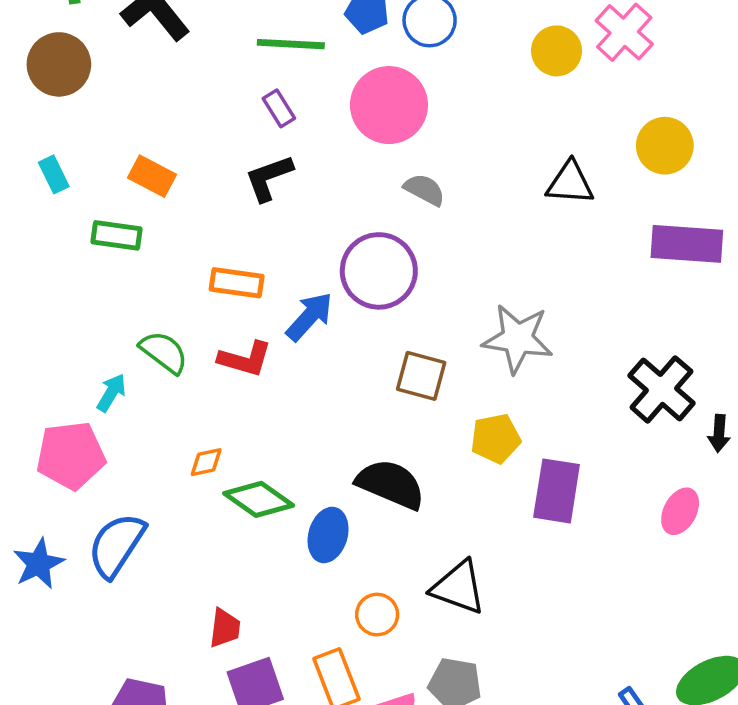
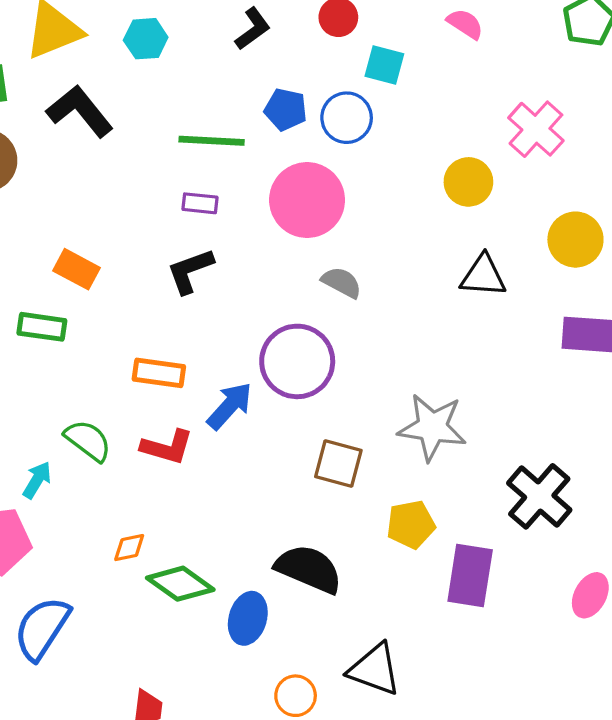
yellow circle: (557, 51) -> (468, 182), moved
purple rectangle: (279, 108) -> (200, 203), turned -52
black cross: (661, 389) -> (539, 496), moved

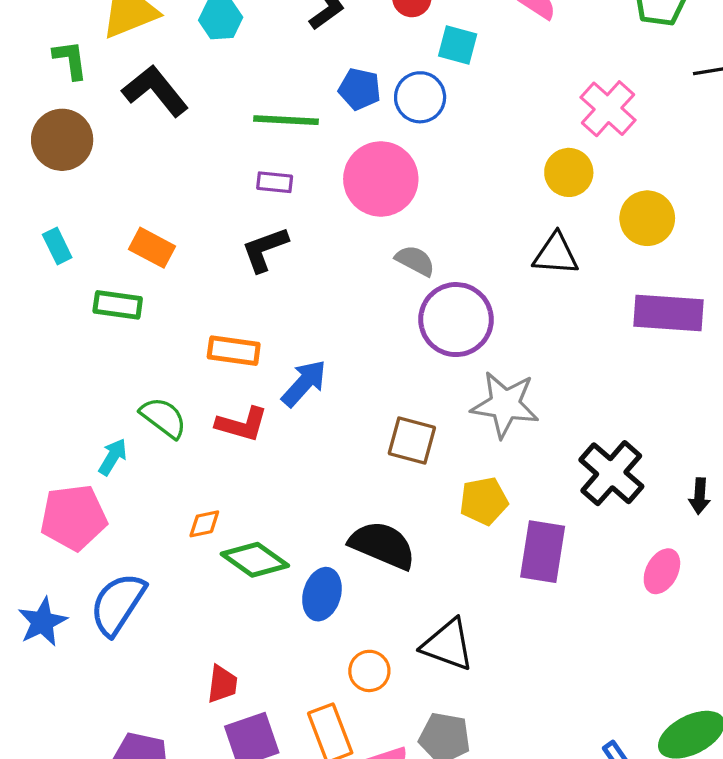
yellow circle: (468, 182) -> (569, 172), moved
purple circle: (297, 361) -> (456, 320), moved

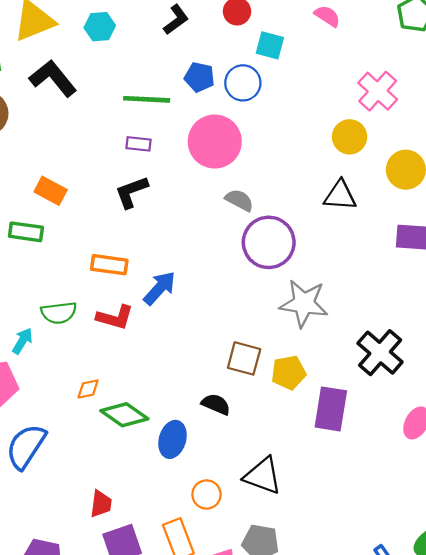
green semicircle: (163, 418) -> (59, 313), turned 136
brown square: (412, 440) -> (244, 358), moved
black semicircle: (382, 545) -> (216, 404), size x0.6

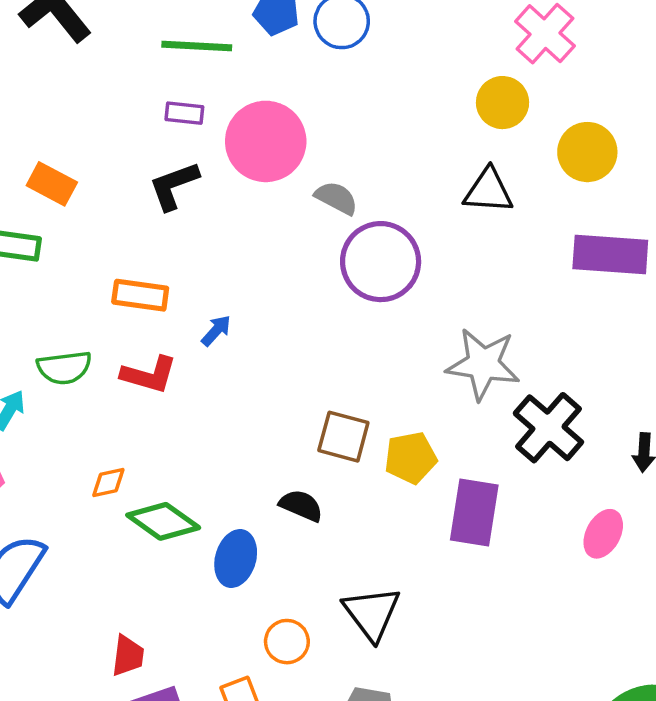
pink circle: (215, 142) -> (266, 141), moved
blue arrow: (160, 288) -> (216, 331), size x0.6
gray star: (304, 303) -> (483, 364), moved
black triangle: (263, 476) -> (372, 613), turned 33

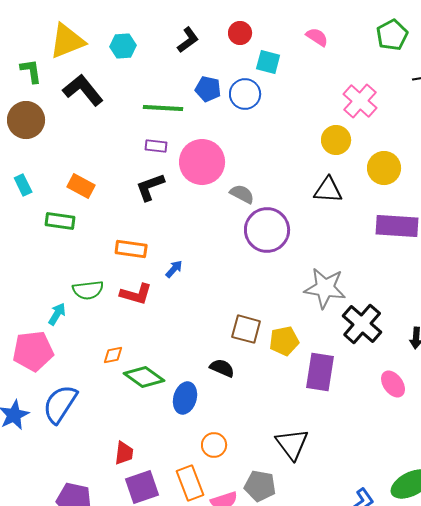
pink ellipse: (603, 534) -> (393, 384), turned -64
black triangle: (372, 613) -> (292, 444), moved

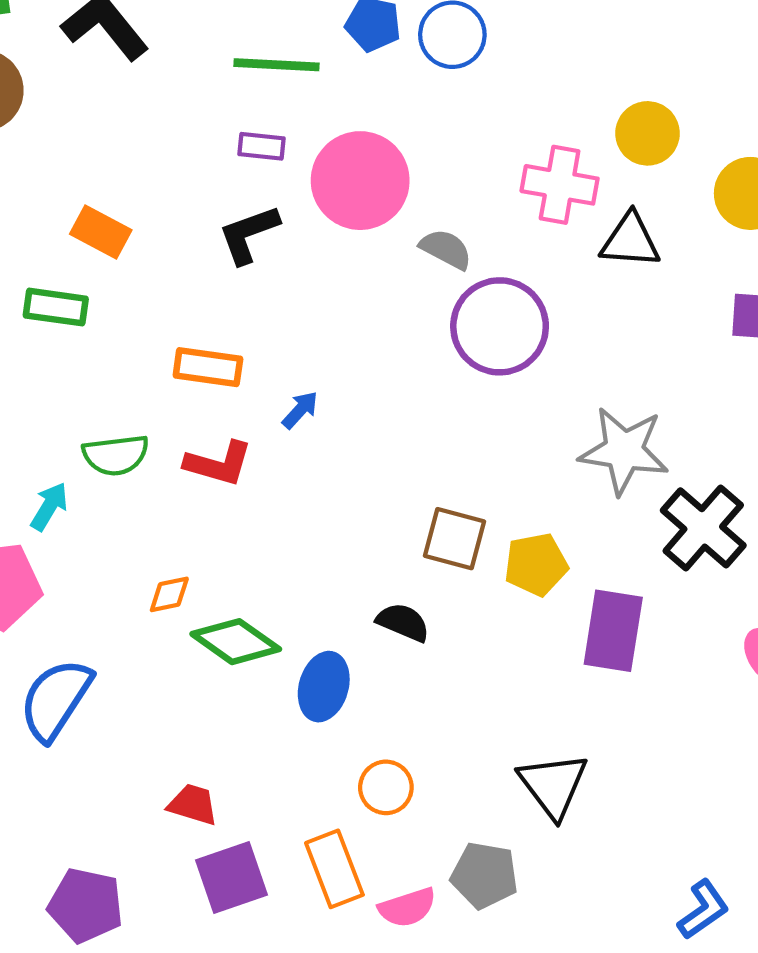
pink cross: (360, 101) -> (560, 185), moved, turned -32
red trapezoid: (124, 453) -> (193, 805), turned -80

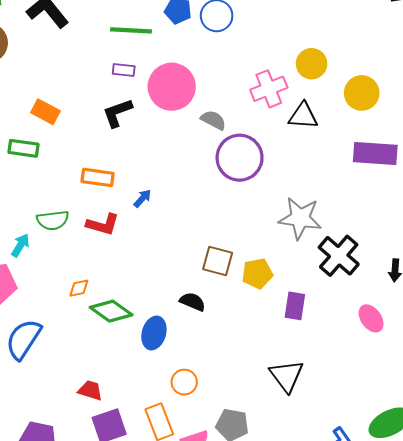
pink cross: (560, 185) -> (269, 89), turned -32
purple rectangle: (613, 631) -> (295, 306), size x0.7
black triangle: (553, 785) -> (287, 376), moved

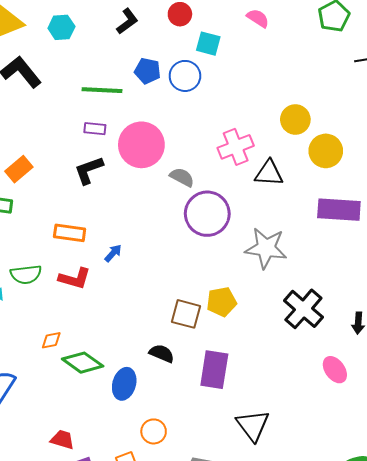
yellow circle: (312, 64) -> (295, 119), moved
orange rectangle: (45, 112) -> (19, 169), turned -68
gray star: (300, 218) -> (266, 248), moved
yellow pentagon: (257, 274) -> (221, 302), moved
purple rectangle: (295, 306) -> (214, 370), moved, size x1.4

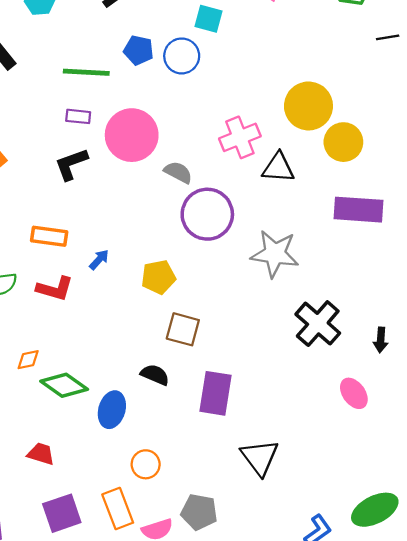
yellow circle: (295, 119) -> (308, 106), size x1.4
yellow pentagon: (221, 302) -> (158, 277), moved
red trapezoid: (62, 440) -> (41, 454), moved

